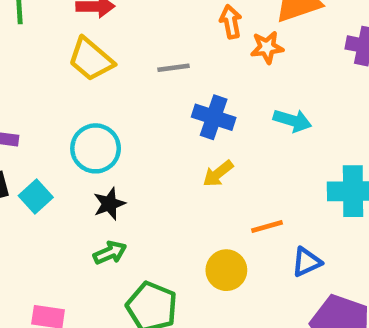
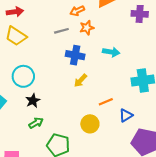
orange arrow: (231, 22) -> (77, 11), turned -96
orange star: (267, 47) -> (87, 28), moved
gray line: (174, 68) -> (61, 31), moved

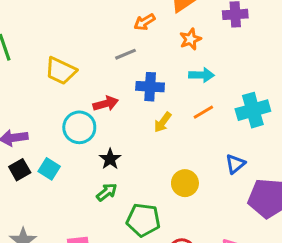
red arrow: (15, 12) -> (106, 104), moved
orange star: (87, 28) -> (190, 39), moved
black star: (33, 101) -> (110, 159), moved
orange line: (106, 102) -> (203, 112), moved

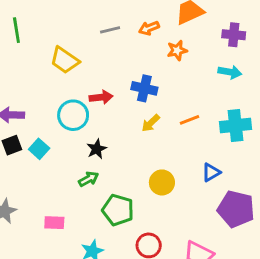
orange star: (190, 39) -> (177, 50), moved
gray line: (125, 54) -> (110, 30), moved
cyan arrow: (201, 75) -> (230, 72), moved

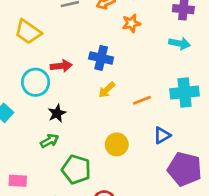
orange line: (190, 120) -> (142, 100), moved

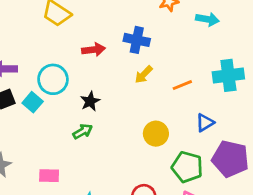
cyan arrow: (180, 43) -> (207, 19), moved
cyan circle: (36, 82) -> (53, 79), moved
green pentagon: (76, 169) -> (187, 167), moved

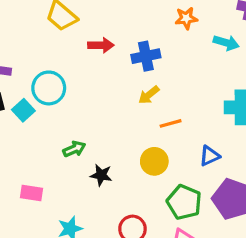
blue cross: (137, 40) -> (146, 56), turned -30
red arrow: (94, 50) -> (101, 45), moved
orange line: (182, 85) -> (171, 123), moved
black star: (90, 101) -> (101, 175), moved, turned 30

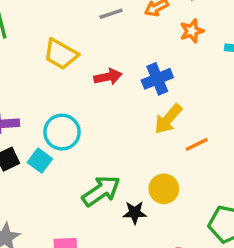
yellow arrow: (149, 95) -> (168, 119), size x1.4
green arrow: (74, 149) -> (101, 191), size x1.6
yellow circle: (154, 161) -> (164, 189), moved

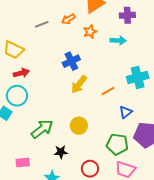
red arrow: (108, 77) -> (21, 73), moved
orange line: (197, 144) -> (108, 91), moved
black star: (135, 213) -> (61, 152), moved

